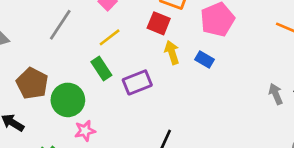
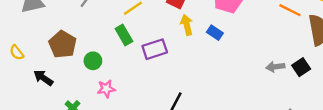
gray arrow: (276, 94) -> (275, 67), turned -78
green circle: (68, 100) -> (93, 61), size x0.6

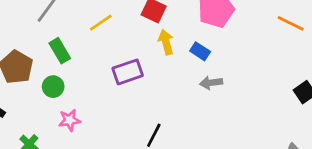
green rectangle: (124, 35) -> (60, 51), moved
gray arrow: (275, 67) -> (211, 83), moved

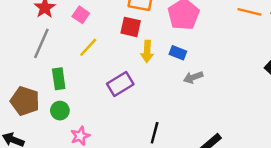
yellow arrow: (166, 42) -> (147, 51), turned -150
green rectangle: (60, 51) -> (59, 79), turned 35

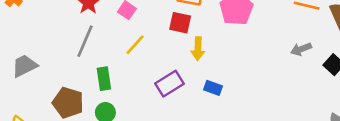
blue rectangle: (178, 53) -> (213, 88), moved
gray arrow: (193, 77) -> (301, 49), moved

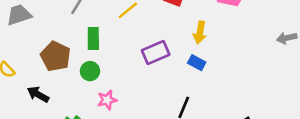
yellow arrow: (198, 49) -> (200, 32), moved

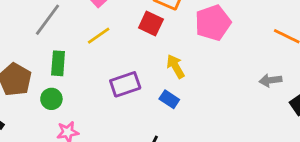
yellow arrow: (200, 32) -> (176, 66), turned 135

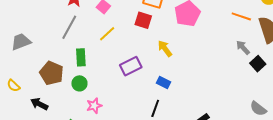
gray arrow: (270, 80) -> (243, 47), moved, turned 63
blue rectangle: (169, 99) -> (164, 82), moved

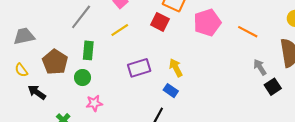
orange line: (241, 16) -> (248, 32), moved
gray trapezoid: (21, 42) -> (24, 36), moved
yellow arrow: (165, 48) -> (176, 68), moved
yellow semicircle: (13, 86) -> (21, 70), moved

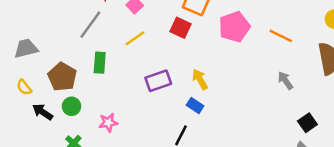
gray arrow: (260, 67) -> (285, 81), moved
green circle: (83, 78) -> (71, 106), moved
black square: (273, 87) -> (307, 123), moved

